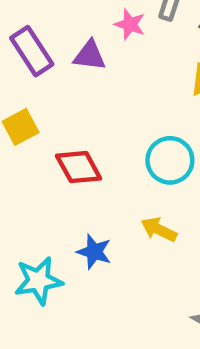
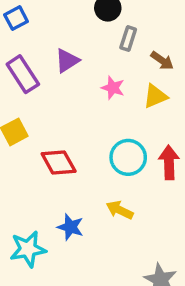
pink star: (130, 24) -> (113, 88), moved
purple triangle: (90, 56) -> (67, 61), moved, turned -40

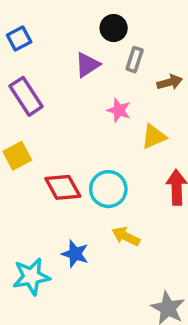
purple triangle: (67, 61) -> (87, 65), moved
brown arrow: (162, 61) -> (170, 82), turned -50
yellow triangle: (155, 96) -> (154, 137), moved
cyan circle: (128, 157) -> (108, 189), moved

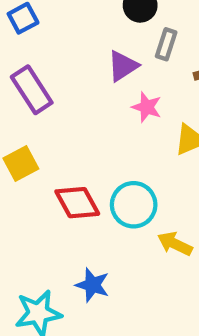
purple triangle: (87, 65) -> (123, 66), moved
yellow arrow: (126, 236) -> (175, 244), moved

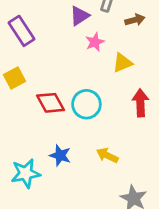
pink star: (147, 107) -> (95, 42), turned 30
yellow arrow: (175, 244) -> (107, 155), moved

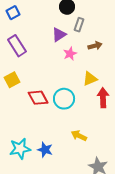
brown arrow: (135, 20) -> (95, 46), moved
yellow triangle: (122, 63) -> (90, 79), moved
blue star: (60, 155) -> (45, 150), moved

